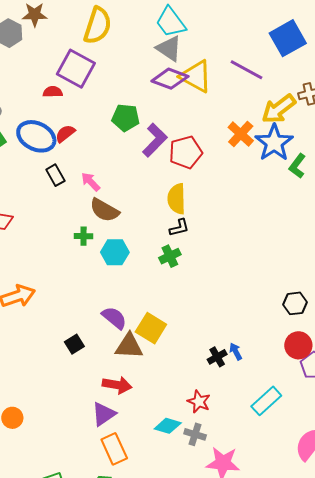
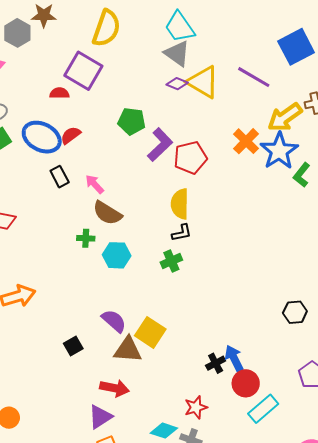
purple diamond: (170, 79) -> (177, 84), size x0.6
red circle: (298, 345) -> (246, 383), moved
blue arrow: (236, 351) -> (234, 358), size x1.5
red star: (199, 402) -> (196, 407), turned 30

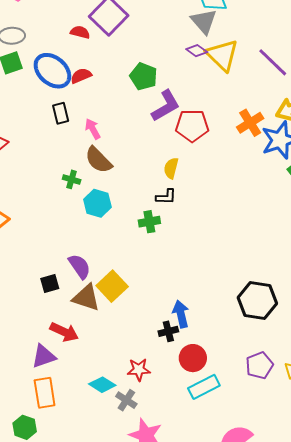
yellow semicircle: (180, 204) -> (171, 168), size x0.7
black hexagon: (295, 312) -> (257, 300), size x1.6
black square: (73, 346) -> (50, 283), moved
blue arrow: (234, 358) -> (181, 314), moved

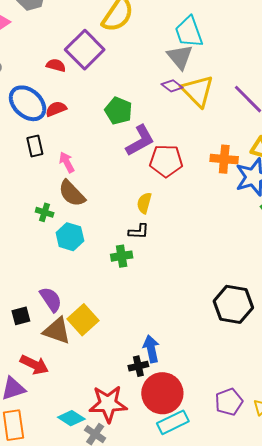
orange cross: (250, 123) -> (224, 159), turned 36
black hexagon: (257, 300) -> (233, 304), moved
red circle: (193, 358) -> (162, 393), size x1.5
red star: (139, 370) -> (108, 404), size x1.6

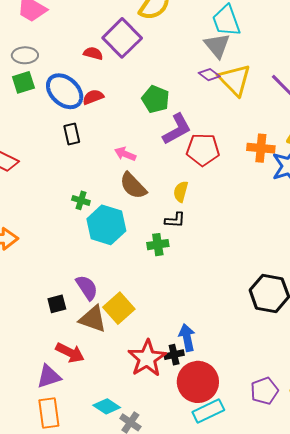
pink arrow: (67, 162) -> (125, 154), moved, turned -40
brown semicircle: (72, 193) -> (133, 186), moved
cyan hexagon: (70, 237) -> (106, 225), size x1.4
red star: (108, 404) -> (147, 358), moved, turned -30

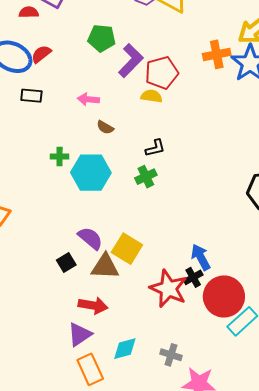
black rectangle: (72, 134) -> (31, 96), turned -55
brown semicircle: (133, 186) -> (105, 127), size x0.6
yellow semicircle: (181, 192) -> (152, 96), moved, turned 100
cyan diamond: (107, 406) -> (125, 349), moved, turned -32

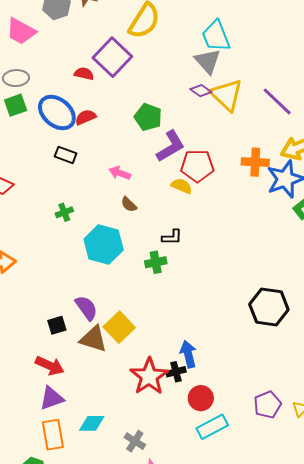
green cross: (60, 157) -> (64, 212), moved, turned -36
red circle: (224, 296) -> (201, 398), size x0.6
red arrow: (93, 305) -> (50, 366), moved

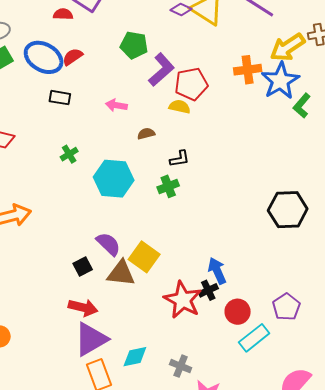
brown semicircle: (129, 204) -> (146, 134), moved, turned 132
purple triangle: (52, 398) -> (91, 339), size x1.4
purple pentagon: (268, 405) -> (286, 307), moved

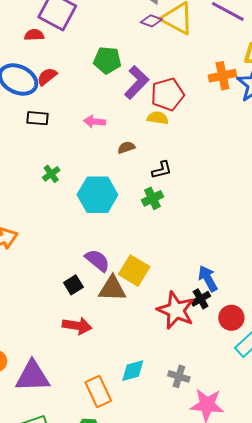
purple triangle: (91, 339) -> (33, 376), moved, turned 33

